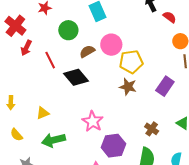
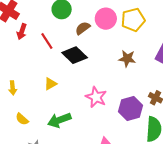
yellow pentagon: (131, 62) -> (133, 20), moved
yellow triangle: (43, 113) -> (50, 84), moved
purple hexagon: (113, 146) -> (130, 108), moved

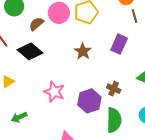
brown star: (127, 59) -> (83, 51), turned 30
green arrow: (59, 120) -> (19, 117), size x0.7

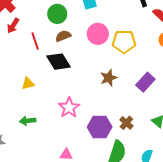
brown semicircle: (36, 24) -> (63, 36), moved

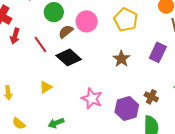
pink circle: (98, 34) -> (87, 21), moved
yellow pentagon: (124, 42) -> (126, 20), turned -30

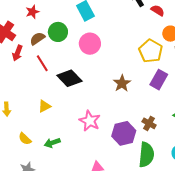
yellow pentagon: (126, 20) -> (151, 51), moved
brown semicircle: (66, 32) -> (37, 39), moved
yellow semicircle: (19, 123) -> (25, 139), moved

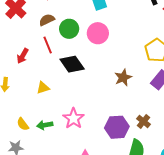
green circle: (58, 32) -> (69, 29), moved
red arrow: (17, 53) -> (23, 56), moved
pink star: (90, 121) -> (73, 118), moved
yellow semicircle: (25, 139) -> (23, 124), moved

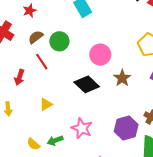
pink circle: (98, 33) -> (100, 55), moved
black diamond: (72, 64) -> (87, 84), moved

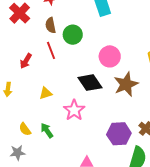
brown semicircle: (36, 37) -> (51, 25), turned -77
brown star: (122, 78) -> (126, 84), size x1.4
pink star: (82, 128) -> (74, 110), moved
green arrow: (55, 141) -> (47, 130), turned 63

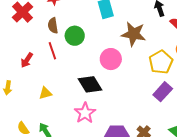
brown star: (126, 84) -> (134, 34), moved, turned 30
pink star: (74, 110) -> (85, 113), moved

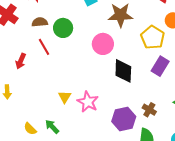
brown semicircle: (53, 26) -> (40, 22), turned 105
black diamond: (90, 84) -> (123, 71), moved, turned 45
yellow triangle: (45, 93) -> (65, 97), moved, turned -32

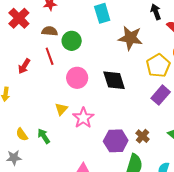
pink circle: (103, 44) -> (77, 78), moved
black diamond: (123, 71) -> (114, 80), moved, turned -30

